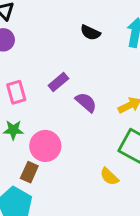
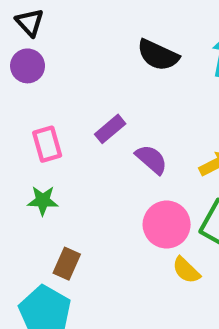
black semicircle: (90, 33) -> (158, 55), size x1.4
pink circle: (45, 146) -> (167, 225), moved

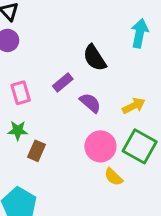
black semicircle: (158, 55) -> (95, 58), moved, turned 32
brown rectangle: (67, 264) -> (37, 151), moved

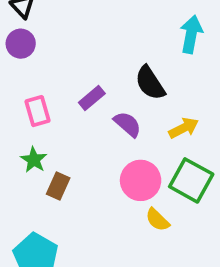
black semicircle: (95, 58) -> (150, 83), moved
green star: (18, 130) -> (34, 160), turned 30

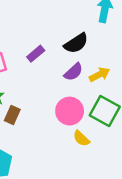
black semicircle: (150, 83) -> (76, 43), turned -90
purple semicircle: (127, 124) -> (73, 72), moved, turned 96

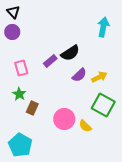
black semicircle: (76, 43) -> (70, 53), moved
pink circle: (70, 111) -> (64, 119), moved

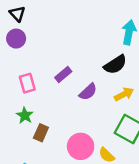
black semicircle: (70, 53) -> (115, 65), moved
purple semicircle: (79, 75) -> (88, 92), moved

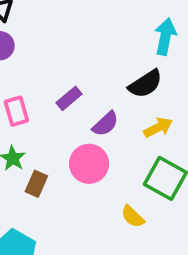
pink circle: (81, 146) -> (89, 164), moved

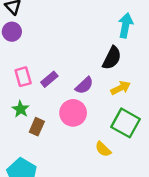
black semicircle: (145, 84) -> (112, 58), turned -30
purple rectangle: (69, 98) -> (49, 79), moved

